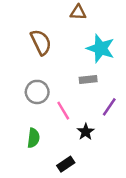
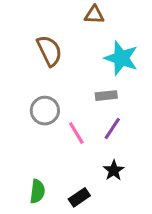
purple line: (109, 107) -> (112, 129), moved
black star: (86, 132) -> (114, 170), moved
green semicircle: (33, 138) -> (37, 191), moved

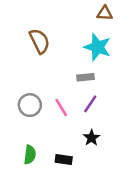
brown triangle: (94, 15) -> (105, 13), moved
gray circle: (45, 111) -> (30, 105), moved
black rectangle: (79, 197) -> (64, 159), turned 42

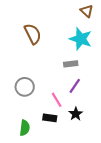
brown triangle: (105, 13) -> (87, 11), turned 40
pink line: (61, 107) -> (57, 100), moved
black rectangle: (64, 159) -> (50, 118), moved

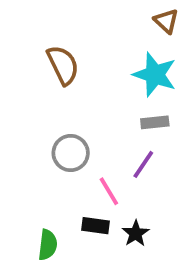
gray rectangle: (71, 64) -> (155, 122), moved
gray circle: (25, 87) -> (71, 153), moved
black star: (76, 114) -> (136, 233), moved

